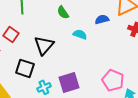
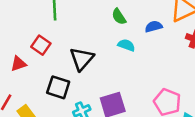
green semicircle: (63, 12) -> (119, 17), moved

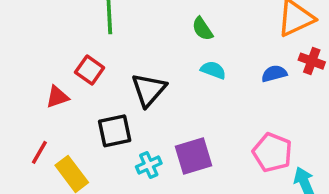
blue semicircle: (154, 27) -> (274, 74), moved
black square: (58, 87) -> (115, 131), turned -30

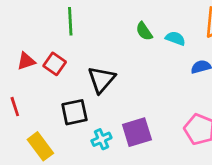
cyan semicircle: (213, 70) -> (175, 38), moved
red triangle: (57, 97) -> (26, 61), moved
red line: (39, 152) -> (15, 107), moved, turned -48

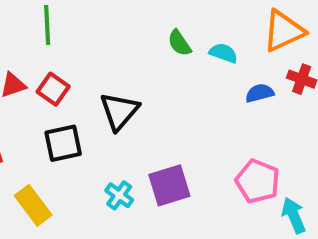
green line: (70, 21) -> (47, 25), moved
black square: (74, 112) -> (63, 143), moved
cyan cross: (101, 139) -> (119, 195), turned -30

